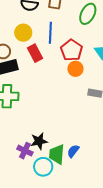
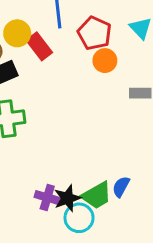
yellow circle: (23, 33) -> (17, 33), moved
black star: (39, 141) -> (67, 198), moved
green trapezoid: (57, 154) -> (97, 195), turned -115

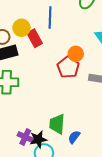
red pentagon: (94, 33) -> (68, 67), moved
green trapezoid: (97, 195) -> (57, 124), moved, turned 115

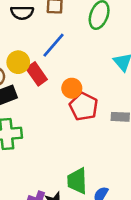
blue line: (50, 18) -> (53, 45), turned 45
orange circle: (76, 54) -> (72, 88), moved

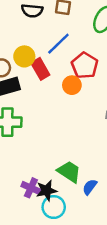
red pentagon: (84, 106) -> (85, 65), moved
green trapezoid: (77, 181) -> (69, 172), turned 120

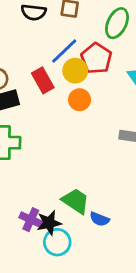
yellow circle: (24, 56) -> (75, 71), moved
red pentagon: (85, 65) -> (96, 58), moved
blue semicircle: (90, 187) -> (100, 219), turned -105

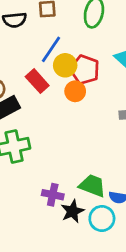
red pentagon: (96, 58) -> (85, 70), moved
purple cross: (31, 220) -> (53, 195), moved
cyan circle: (57, 242) -> (102, 218), moved

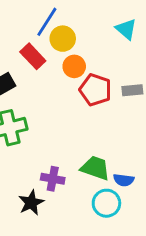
red pentagon: (85, 70) -> (95, 90), moved
black star: (72, 211) -> (31, 203), moved

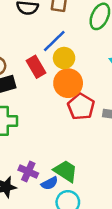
orange circle: (74, 66) -> (68, 83), size x1.5
blue semicircle: (124, 180) -> (50, 183), moved, turned -49

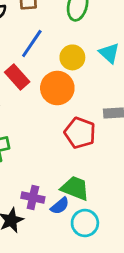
yellow circle: (64, 58) -> (72, 57), moved
red pentagon: (81, 107) -> (80, 133), moved

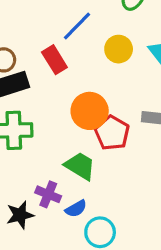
orange circle: (57, 88) -> (90, 111), moved
green trapezoid: (75, 188) -> (80, 166), moved

